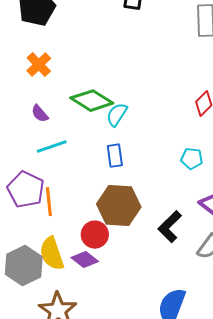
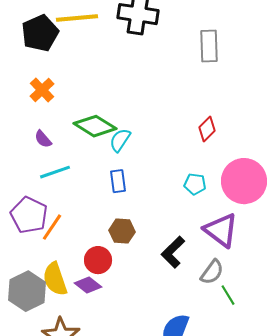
orange line: (49, 202) -> (52, 227), turned 40
brown hexagon: (119, 206) -> (122, 231), size x0.6

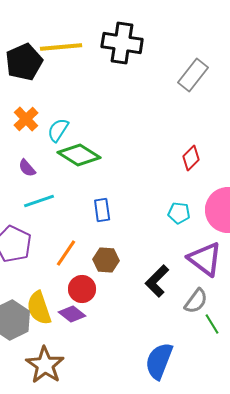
gray rectangle: (209, 46) -> (193, 75), turned 40
cyan semicircle: (120, 140) -> (58, 130), moved
orange line: (52, 227) -> (66, 253), moved

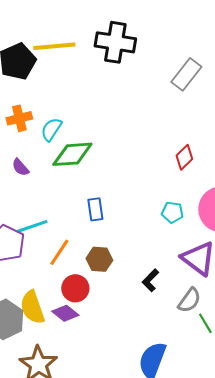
orange cross: (26, 119) -> (19, 118), turned 30
green diamond: (79, 155) -> (72, 154), turned -36
cyan line: (39, 201) -> (32, 226), moved
black L-shape: (157, 281) -> (150, 280), size x0.7

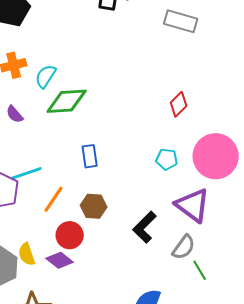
gray rectangle: (186, 74) -> (181, 21), turned 68
black L-shape: (150, 280) -> (145, 227), size x1.4
yellow semicircle: (32, 307) -> (27, 254), size x0.7

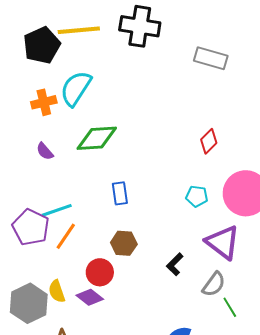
cyan semicircle: (46, 76) -> (76, 88), moved, size x1.5
orange line: (54, 199) -> (66, 236), moved
black L-shape: (145, 227) -> (175, 264), size x0.7

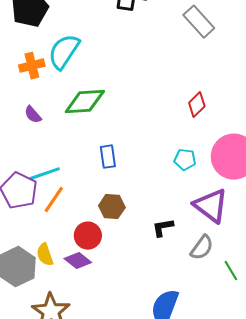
gray rectangle: (211, 58) -> (199, 22), turned 32
black L-shape: (175, 264) -> (163, 228), turned 35
green line: (230, 307) -> (231, 271), moved

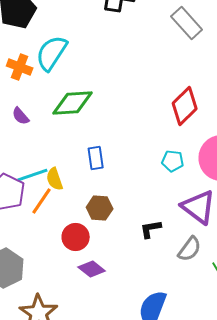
orange cross: (32, 66) -> (20, 67), turned 35
red diamond: (197, 105) -> (185, 106), size x1.5
yellow semicircle: (45, 255) -> (55, 179), moved
purple diamond: (78, 261) -> (92, 269), moved

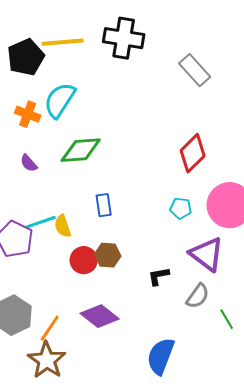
orange line: (42, 201) -> (50, 328), moved
red circle: (76, 237) -> (84, 260), moved
purple diamond: (92, 269) -> (100, 316), size x1.4

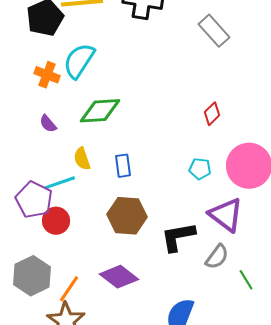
red diamond: (193, 153) -> (212, 114), size x0.6
yellow semicircle: (63, 226) -> (82, 159), moved
brown hexagon: (108, 255) -> (127, 216), size x1.5
red circle: (84, 260) -> (56, 221), moved
black L-shape: (159, 276) -> (178, 237), size x1.6

